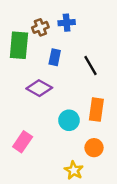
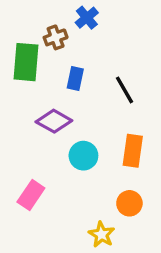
blue cross: (67, 23) -> (87, 18), moved, turned -35
cyan circle: (69, 120) -> (83, 156), moved

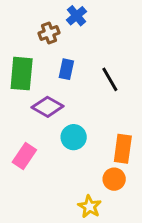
green rectangle: (26, 62) -> (22, 74), moved
orange rectangle: (133, 151) -> (123, 149), moved
pink rectangle: (31, 195) -> (24, 156), moved

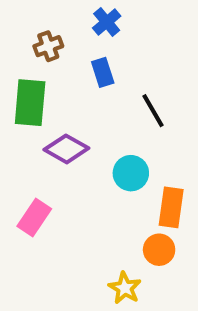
brown cross: (49, 33) -> (48, 46), moved
blue rectangle: (66, 69) -> (103, 72), moved, turned -30
cyan circle: (74, 137) -> (131, 173), moved

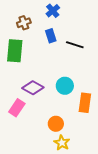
black line: (153, 111) -> (75, 45), moved, turned -42
purple diamond: (66, 149) -> (33, 88), moved
orange circle: (159, 250) -> (56, 124), moved

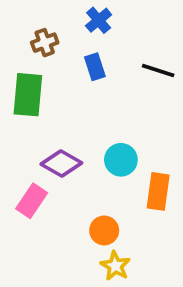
black line: (75, 45) -> (158, 70), moved

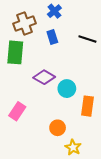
brown cross: (45, 43) -> (24, 23), size x1.5
purple diamond: (61, 164) -> (44, 77), moved
yellow star: (115, 266) -> (73, 147), moved

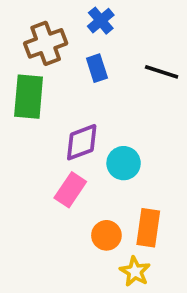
purple diamond: (44, 77) -> (82, 142), turned -50
orange rectangle: (87, 106) -> (148, 228), moved
pink rectangle: (17, 111) -> (70, 190), moved

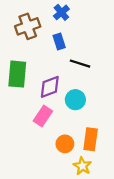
black line: (162, 72) -> (80, 64), moved
green rectangle: (29, 97) -> (17, 74), moved

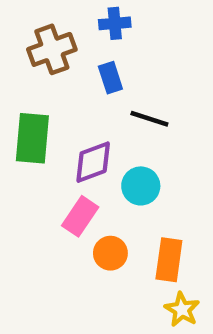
blue cross: (61, 12) -> (115, 23), turned 35
orange circle: (65, 144) -> (110, 253), moved
yellow star: (82, 166) -> (182, 310), moved

